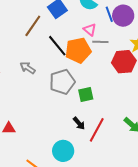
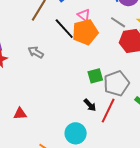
pink triangle: (90, 30) -> (84, 15), moved
gray line: (100, 42) -> (118, 22), moved, turned 35
gray pentagon: (62, 82) -> (116, 83), moved

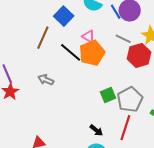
black arrow: (90, 105) -> (96, 130), moved

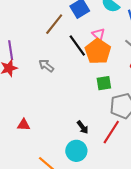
orange pentagon: (92, 53) -> (98, 51), turned -30
green square: (108, 95) -> (104, 83), moved

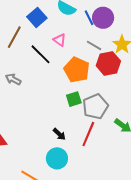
orange pentagon: (98, 51) -> (77, 70), moved
green square: (104, 83) -> (74, 99), moved

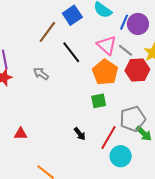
blue line: (89, 18) -> (124, 22), turned 42
pink triangle: (60, 40) -> (107, 45), moved, size x1.5
gray pentagon: (95, 107) -> (133, 119), moved
cyan circle: (57, 158) -> (121, 156), moved

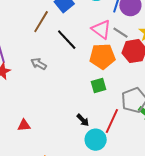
orange pentagon: (105, 72) -> (102, 56), turned -30
cyan circle: (121, 156) -> (96, 140), moved

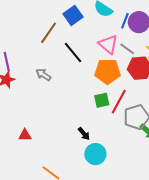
red line: (112, 121) -> (119, 102), moved

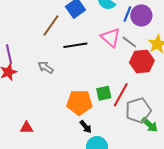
black line: (73, 52) -> (75, 45), turned -60
orange pentagon: (108, 71) -> (79, 102), moved

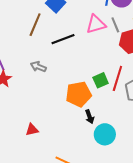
pink triangle: (111, 37) -> (96, 24), turned -45
gray line: (129, 42) -> (115, 25), turned 42
black arrow: (86, 127) -> (90, 117), turned 32

